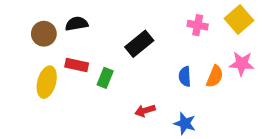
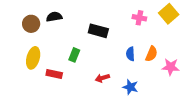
black rectangle: (139, 44) -> (98, 31), turned 54
pink star: (242, 64) -> (171, 67), moved
red rectangle: (77, 65) -> (54, 74), moved

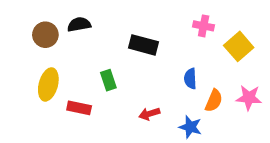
yellow square: (169, 14) -> (239, 46), moved
orange semicircle: (151, 54) -> (214, 101), moved
green rectangle: (74, 55) -> (108, 80), turned -40

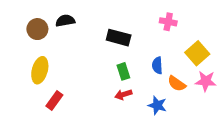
yellow square: (239, 46) -> (197, 53), moved
green rectangle: (108, 80) -> (123, 71), moved
orange semicircle: (214, 101) -> (177, 84), turned 102
red rectangle: (79, 108) -> (54, 101), moved, turned -66

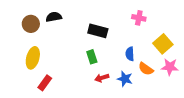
green rectangle: (123, 71) -> (92, 57), moved
blue star: (157, 105) -> (125, 79), moved

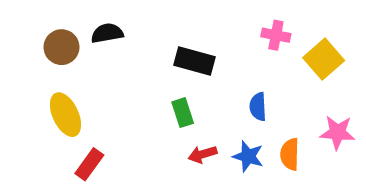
yellow square: (163, 44) -> (324, 59), moved
yellow ellipse: (33, 58) -> (65, 115), turned -40
orange semicircle: (146, 69) -> (290, 154), moved, turned 56

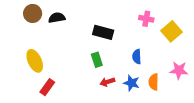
brown circle: (62, 47) -> (33, 13), moved

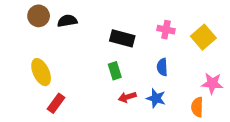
pink cross: (146, 19) -> (166, 30), moved
orange semicircle: (154, 82) -> (197, 107), moved

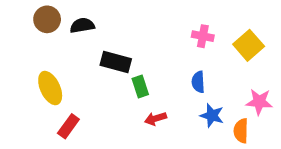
black rectangle: (122, 38) -> (116, 62), moved
blue star: (156, 98) -> (212, 116), moved

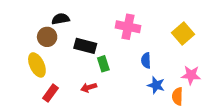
brown circle: (47, 19) -> (47, 37), moved
pink cross: (203, 36) -> (128, 27), moved, size x1.5
red arrow: (155, 119) -> (89, 87), moved

